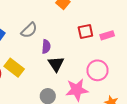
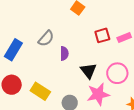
black triangle: (56, 64) -> (88, 71), moved
yellow rectangle: (14, 68) -> (40, 91), moved

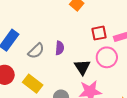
gray semicircle: (46, 38) -> (36, 51), moved
pink circle: (117, 73) -> (107, 57), moved

